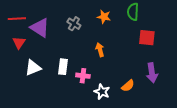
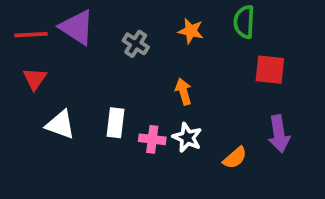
purple triangle: (40, 28) -> (77, 27), moved
white triangle: (33, 68) -> (60, 125), turned 42
white star: (102, 92) -> (187, 138), moved

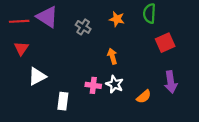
red square: (270, 70) -> (165, 43), turned -30
white rectangle: (116, 123) -> (63, 101), moved
white triangle: (60, 125) -> (37, 76), turned -48

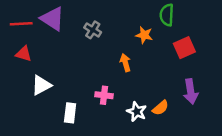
orange star: (117, 19) -> (144, 35), moved
red triangle: (21, 48) -> (24, 54), turned -48
white star: (115, 84) -> (137, 112), moved

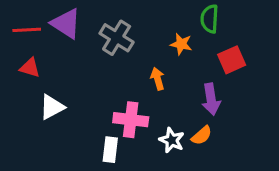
gray cross: (93, 30) -> (117, 38), size x1.5
purple arrow: (191, 91) -> (211, 99), moved
pink cross: (104, 95) -> (131, 120), size x1.5
white rectangle: (70, 113) -> (110, 150), moved

